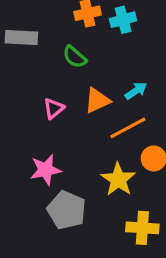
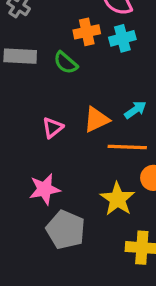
green semicircle: (75, 57) -> (66, 63), moved
orange line: (128, 128) -> (127, 147), turned 30

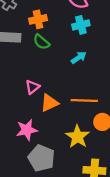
orange cross: (87, 32) -> (38, 19), moved
cyan arrow: (135, 110) -> (79, 58), moved
orange triangle: (96, 119) -> (49, 103), moved

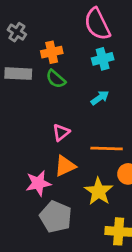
pink triangle: (32, 87) -> (61, 132), moved
orange triangle: (49, 103) -> (65, 166), moved

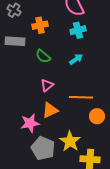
green semicircle: (56, 79) -> (43, 56), moved
yellow star: (99, 191) -> (70, 141), moved

